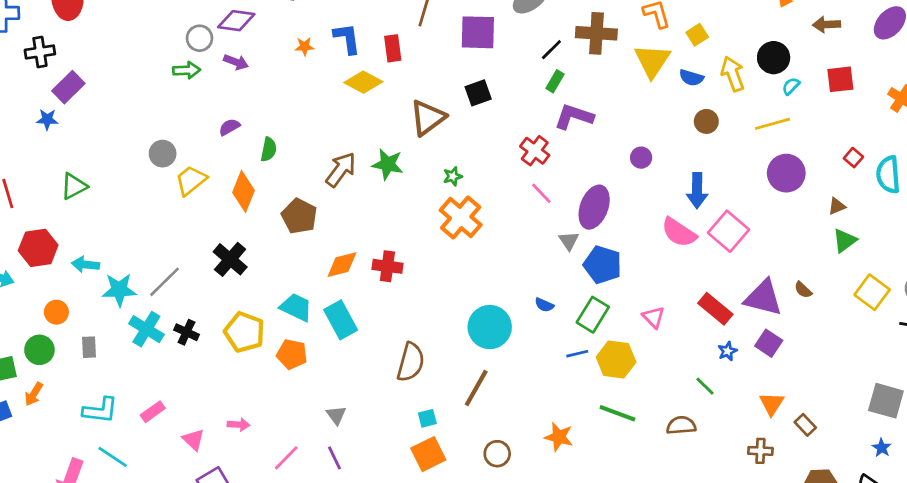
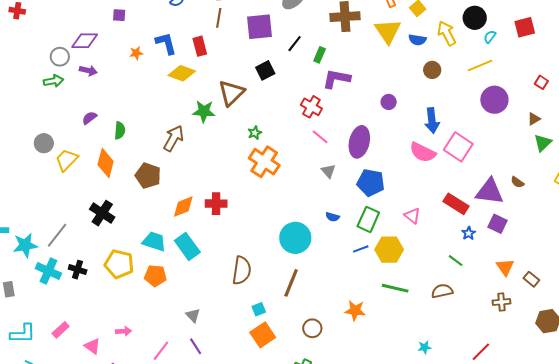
black line: (551, 50) -> (295, 44), moved
green star: (388, 164) -> (204, 111), moved
gray triangle: (569, 241) -> (328, 171), moved

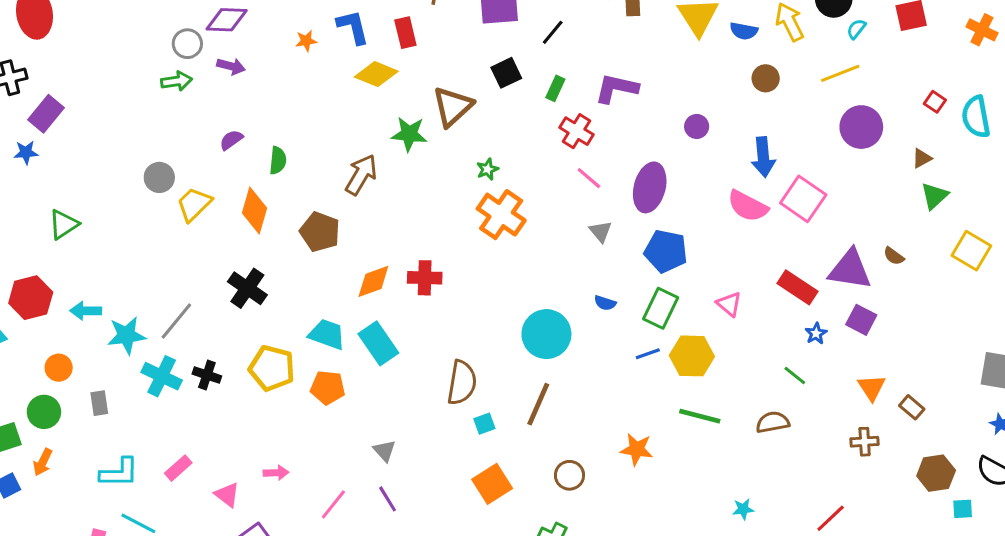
green rectangle: (320, 55) -> (555, 88), moved
cyan square: (259, 309) -> (484, 424), moved

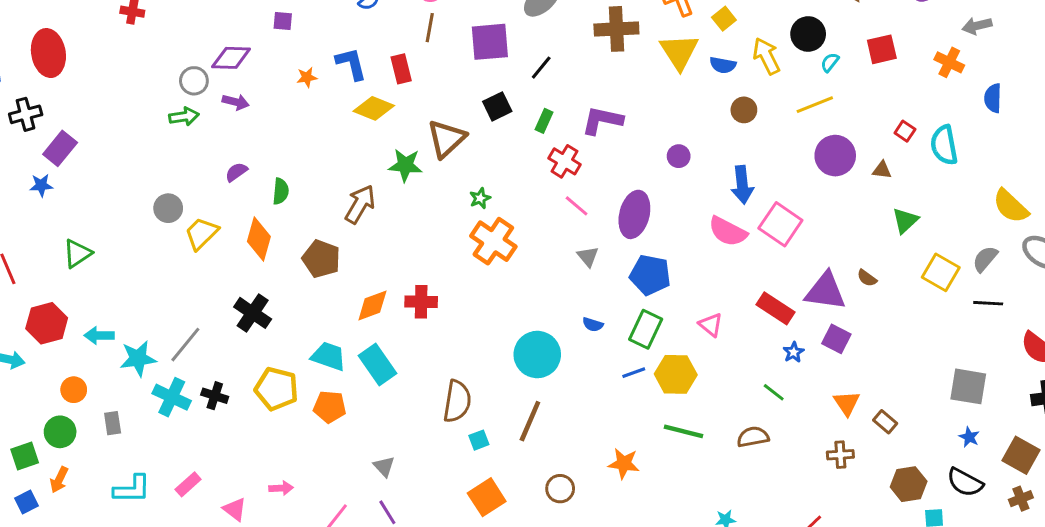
brown triangle: (922, 158) -> (882, 170), moved, turned 36

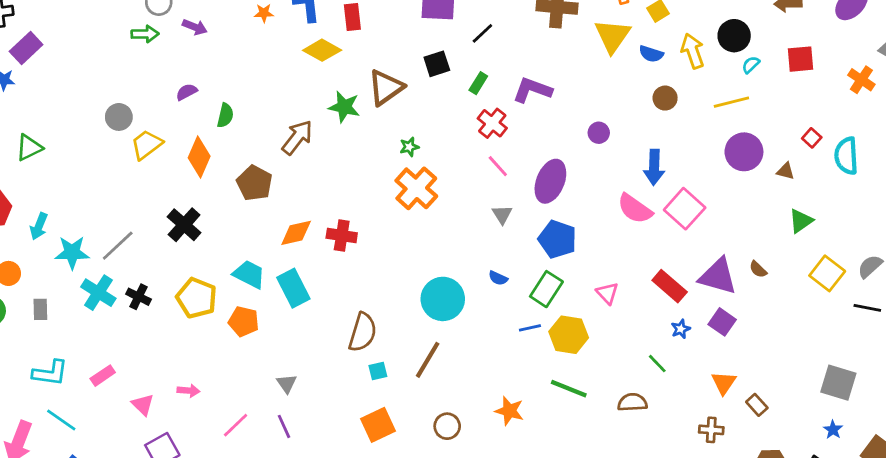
cyan arrow: (99, 335) -> (39, 226), turned -76

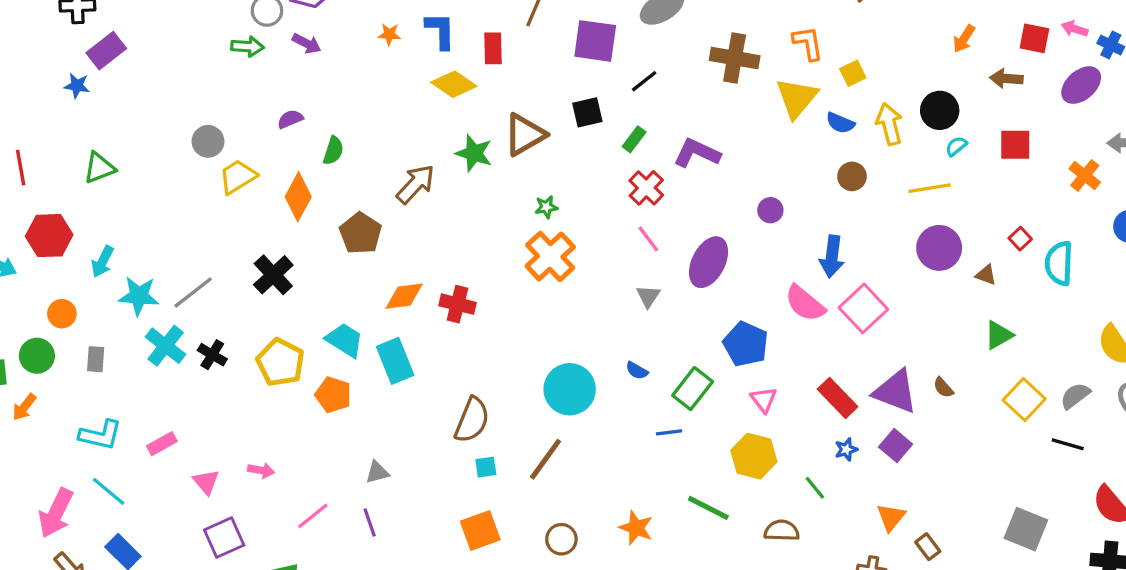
blue pentagon: (557, 239) -> (746, 344), moved
yellow hexagon: (569, 335) -> (754, 456), moved
gray triangle: (287, 384) -> (377, 472), turned 45

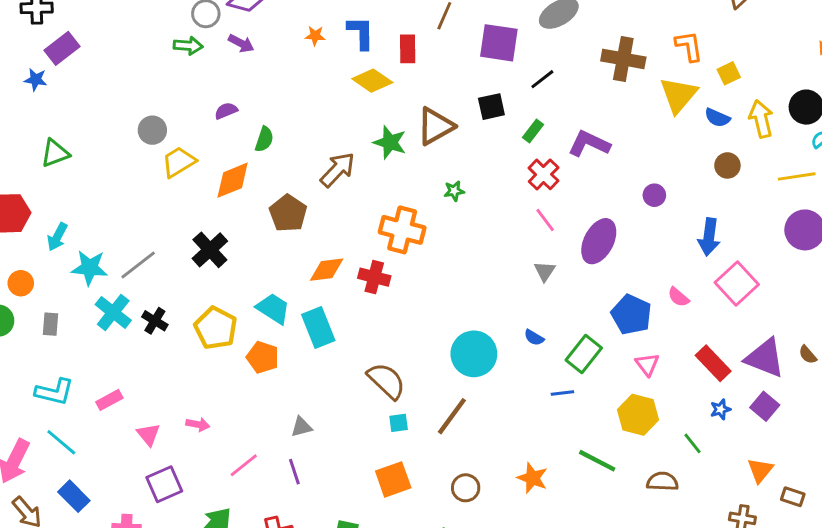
orange diamond: (298, 197) -> (233, 180), turned 39
orange cross: (550, 256) -> (402, 230), moved, turned -33
pink semicircle: (805, 303) -> (678, 297), moved, size x0.6
brown semicircle: (472, 420) -> (386, 381), turned -69
brown rectangle: (928, 547) -> (793, 497), turned -35

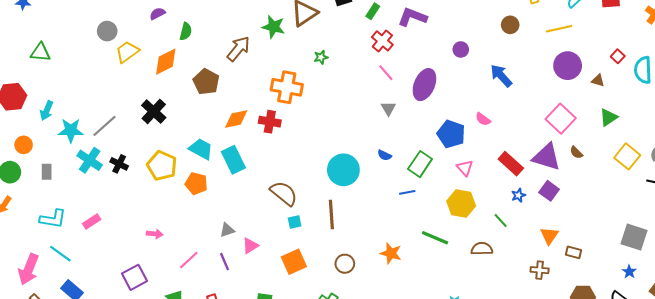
green triangle: (55, 153) -> (40, 52), turned 30
blue arrow: (709, 237) -> (501, 76), turned 135
pink square: (737, 284) -> (561, 119), moved
brown line: (452, 416) -> (331, 214), turned -36
pink triangle: (149, 434) -> (250, 246), moved, turned 42

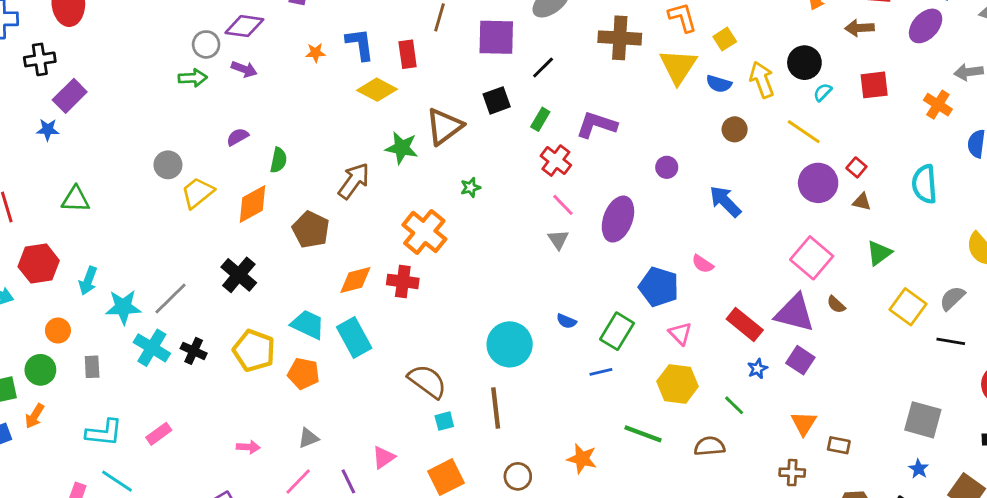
yellow line: (559, 29) -> (804, 132), turned 50
red square: (618, 56) -> (856, 167), moved
orange cross: (287, 87) -> (424, 232), turned 32
gray triangle: (388, 108) -> (558, 239), moved
gray triangle: (227, 230) -> (308, 438), moved

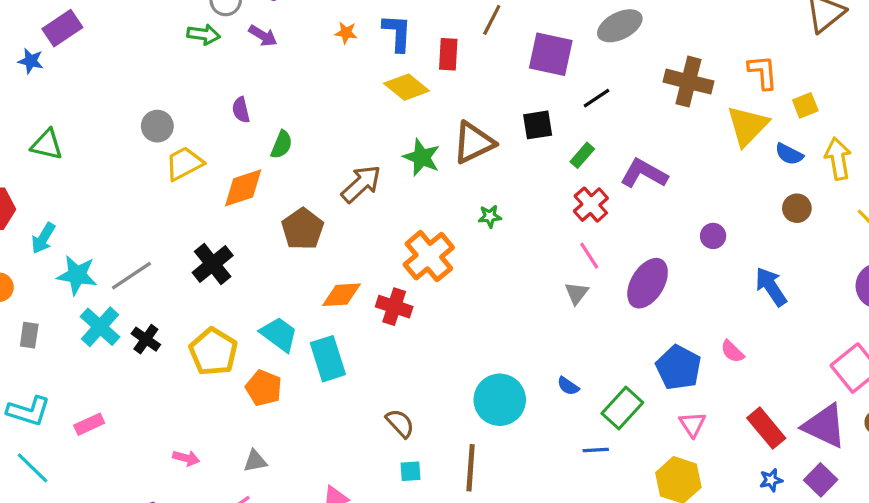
purple semicircle: (238, 137) -> (241, 110), turned -85
brown semicircle: (427, 381) -> (400, 423), size x0.7

